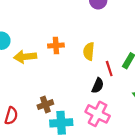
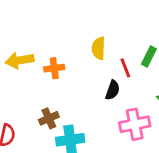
orange cross: (56, 46) -> (54, 68), moved
pink cross: (98, 114) -> (135, 124), moved, turned -35

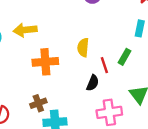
yellow arrow: (20, 60) -> (25, 30), moved
orange cross: (54, 68) -> (45, 62), size x1.5

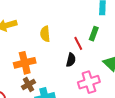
yellow semicircle: (83, 47) -> (45, 34), moved
orange cross: (45, 62) -> (25, 63), moved

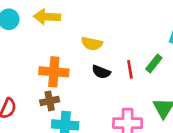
yellow semicircle: (45, 34) -> (92, 44), turned -91
black semicircle: (71, 60) -> (101, 72), moved, turned 80

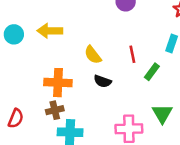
yellow semicircle: (92, 44) -> (93, 55), turned 42
red line: (130, 69) -> (132, 54), moved

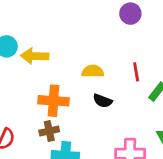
yellow arrow: (50, 31) -> (35, 56), moved
yellow semicircle: (93, 55) -> (93, 71), turned 126

